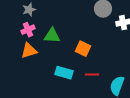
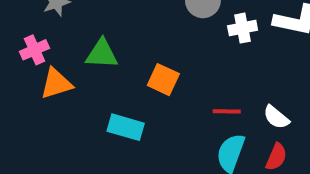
pink cross: (28, 30) -> (34, 50), moved
red line: (92, 75) -> (227, 111), moved

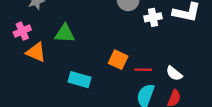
orange square: (163, 80) -> (118, 60), moved
orange triangle: (56, 84) -> (36, 52), turned 40

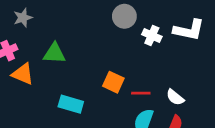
white cross: (153, 17) -> (152, 35), turned 35

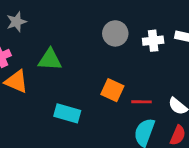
gray circle: (124, 16) -> (115, 33), moved
white cross: (152, 35) -> (153, 41), turned -30

